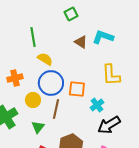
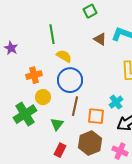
orange square: (77, 89) -> (96, 116), moved
yellow circle: (33, 100) -> (43, 97), moved

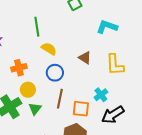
brown triangle: (100, 39) -> (85, 58), moved
blue circle: (70, 80) -> (55, 73), size x0.7
green triangle: (57, 124) -> (35, 109), moved

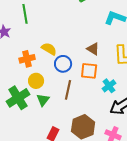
green line: (37, 27) -> (25, 14), moved
yellow semicircle: (49, 49) -> (49, 49), moved
orange square: (81, 109) -> (89, 71), moved

